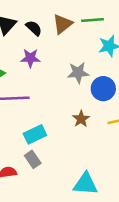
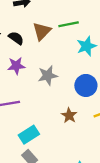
gray star: (78, 73) -> (48, 75), moved

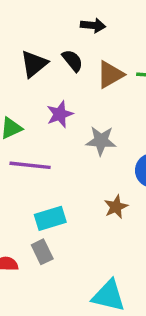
black semicircle: (16, 38) -> (72, 61), moved
purple star: (16, 66) -> (60, 114), turned -30

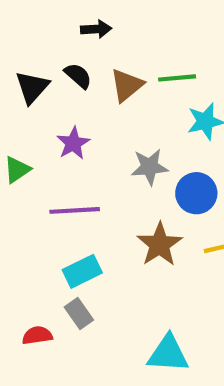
gray star: (101, 141) -> (149, 167), moved
purple line: (30, 165) -> (75, 210), moved
brown star: (116, 207) -> (160, 244), size x1.5

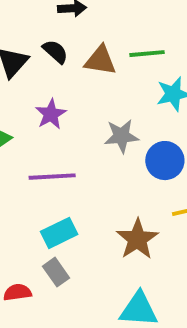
brown triangle: (127, 85) -> (100, 60), turned 48
brown star: (160, 244) -> (137, 239), moved

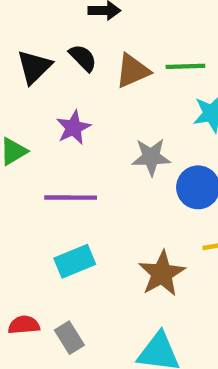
brown triangle: (100, 60) -> (133, 71), turned -36
gray rectangle: (56, 272) -> (69, 338), moved

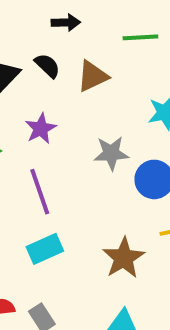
green line: (185, 66) -> (140, 37), moved
purple line: (71, 198) -> (40, 192), turned 72

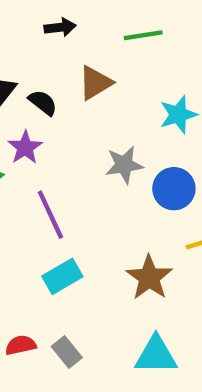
black semicircle: (47, 66) -> (43, 103), moved
purple star: (41, 129) -> (25, 147), moved

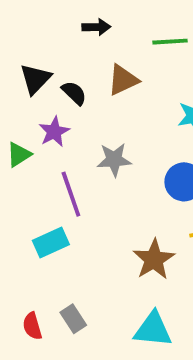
gray star: (124, 165) -> (114, 160), moved
cyan rectangle: (62, 276) -> (51, 243), moved
red semicircle: (21, 345) -> (32, 326), moved, turned -100

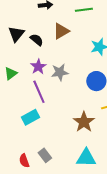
purple star: (54, 132) -> (38, 67), moved

